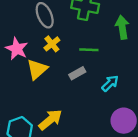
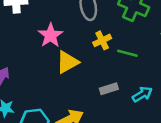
yellow cross: (52, 44) -> (102, 40), moved
gray rectangle: (77, 73) -> (109, 89), moved

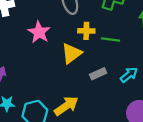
yellow cross: (102, 40) -> (86, 31), turned 35
yellow triangle: (67, 62) -> (72, 53), moved

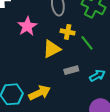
green line: (111, 40) -> (87, 43), turned 35

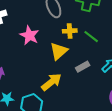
yellow arrow: (40, 93) -> (51, 82), moved

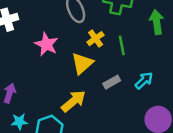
yellow cross: (70, 31) -> (96, 39), turned -32
green line: (91, 37) -> (122, 45), turned 42

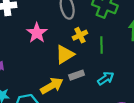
cyan arrow: (144, 80) -> (106, 78), moved
gray rectangle: (112, 82) -> (77, 75), moved

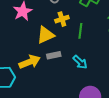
cyan arrow: (106, 78) -> (80, 62), turned 70

